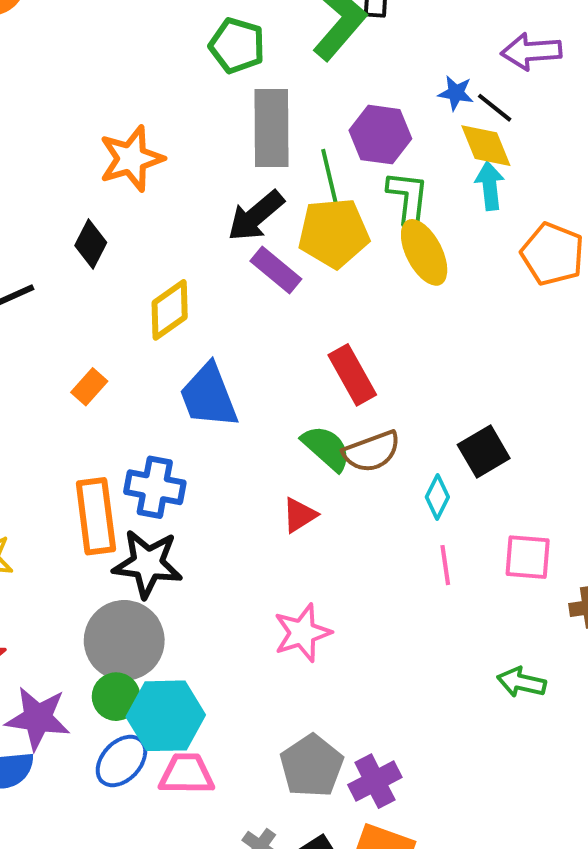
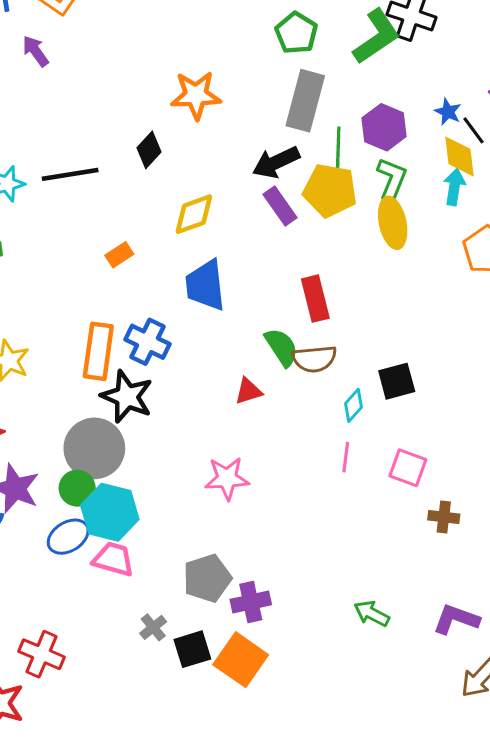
green arrow: (521, 682) -> (372, 614), moved

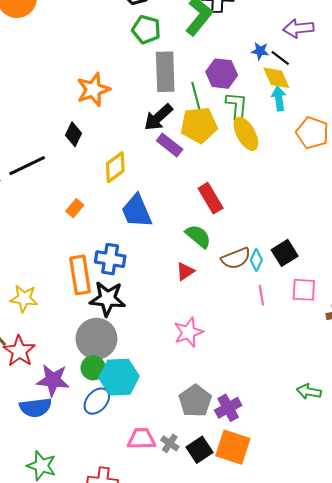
brown semicircle: (314, 359) -> (236, 258), moved
black square: (397, 381) -> (285, 253), moved
pink trapezoid: (113, 559) -> (141, 439), moved

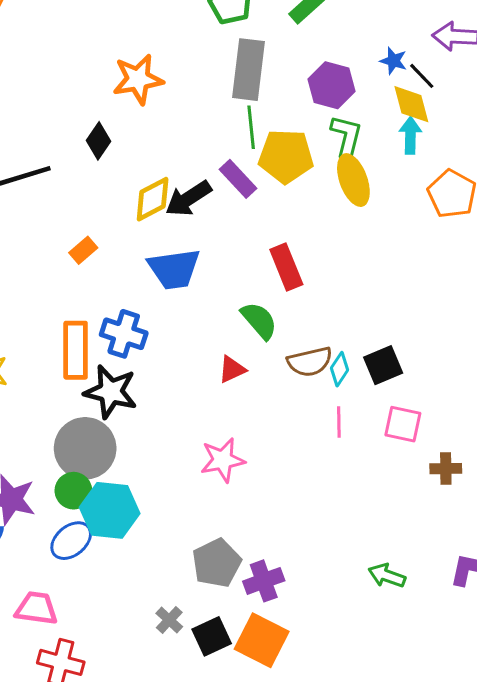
green line: (196, 96) -> (251, 127), moved
black arrow: (158, 117) -> (188, 199), moved
blue trapezoid: (137, 211) -> (174, 269), turned -84
pink trapezoid: (141, 439) -> (36, 608), moved

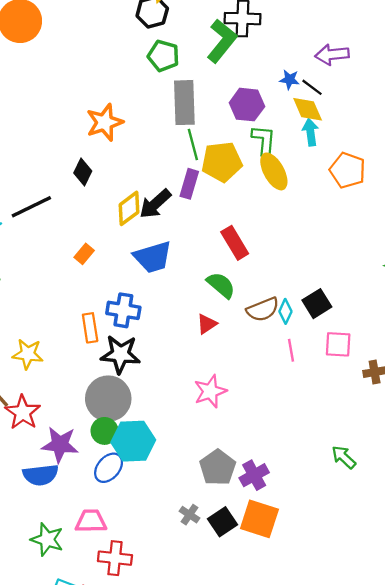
purple rectangle: (238, 179) -> (189, 184), turned 68
orange rectangle: (76, 350) -> (90, 328), size x0.7
green arrow: (387, 576) -> (344, 457), turned 32

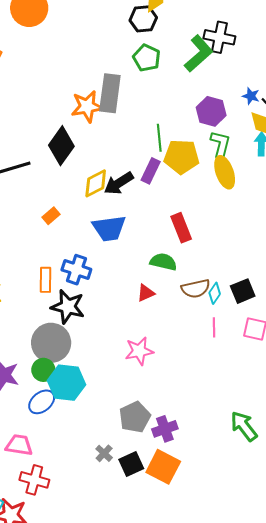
gray rectangle: (184, 103) -> (110, 93), moved
black diamond: (83, 172) -> (61, 146), size x1.6
green semicircle: (221, 285) -> (163, 262), turned -36
green arrow: (344, 457) -> (244, 426), size x1.4

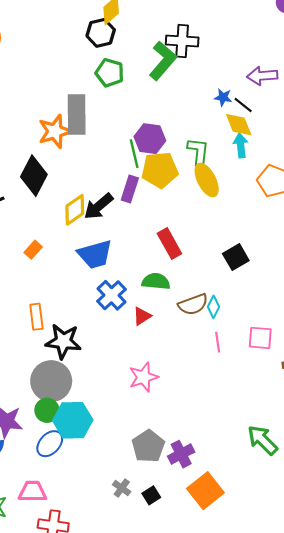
purple hexagon: (211, 111) -> (150, 139), moved
blue cross: (76, 270) -> (111, 295), moved, turned 36
black square: (243, 291) -> (236, 257), moved
black square: (131, 464) -> (151, 495), size x0.7
orange square: (163, 467) -> (205, 491), moved, turned 32

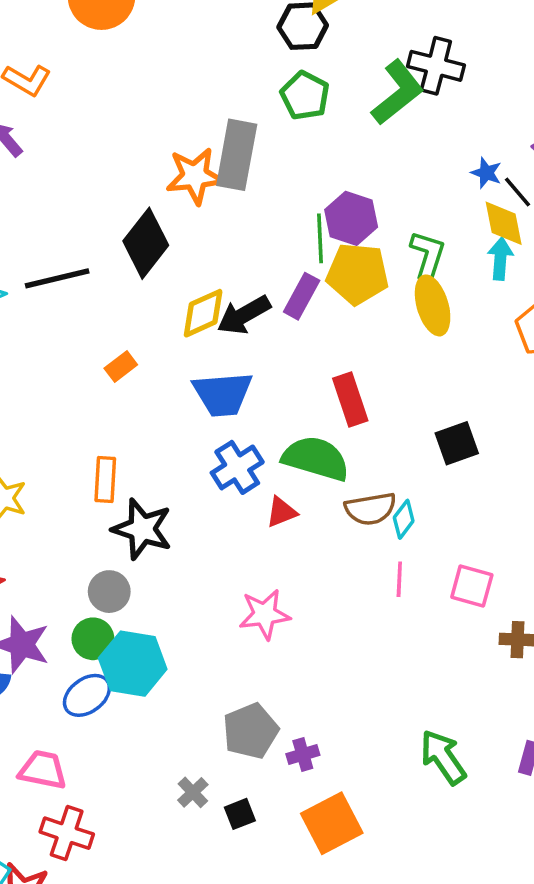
green semicircle: (156, 281) -> (316, 458), size x1.4
gray circle: (51, 381) -> (109, 592), size x0.6
purple cross: (181, 454) -> (303, 755), size x0.7

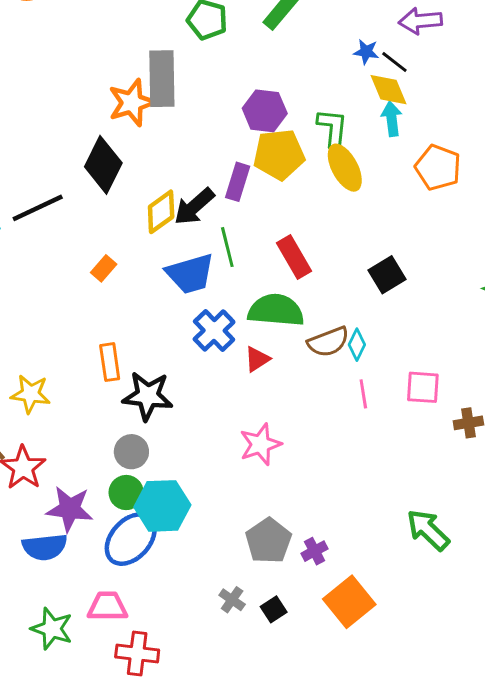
green line: (320, 238) -> (227, 247), moved
blue ellipse: (87, 695) -> (131, 539), size x1.4

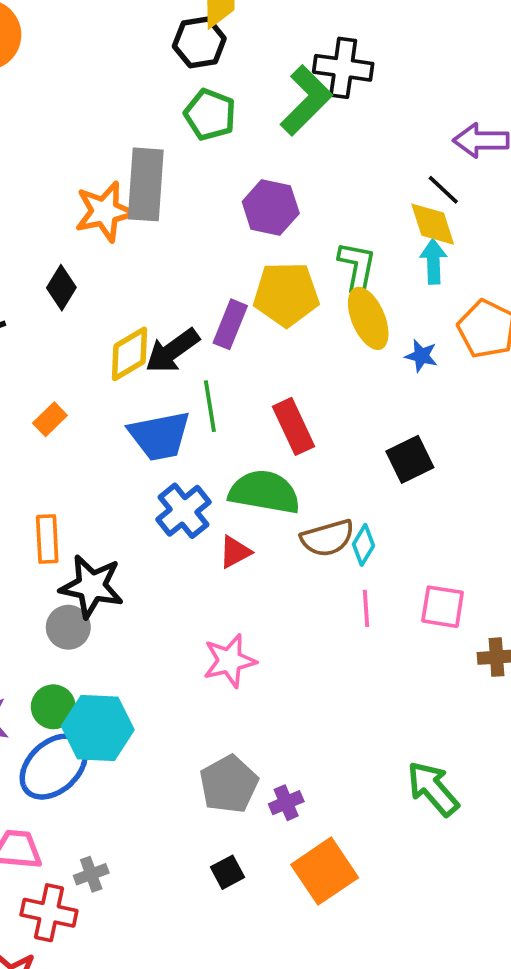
blue star: (366, 52) -> (421, 356), moved
purple hexagon: (265, 111) -> (271, 207), moved
black diamond: (103, 165) -> (61, 288), size x0.6
gray circle: (131, 452) -> (68, 627), moved
gray cross: (232, 600) -> (91, 874), moved, turned 30

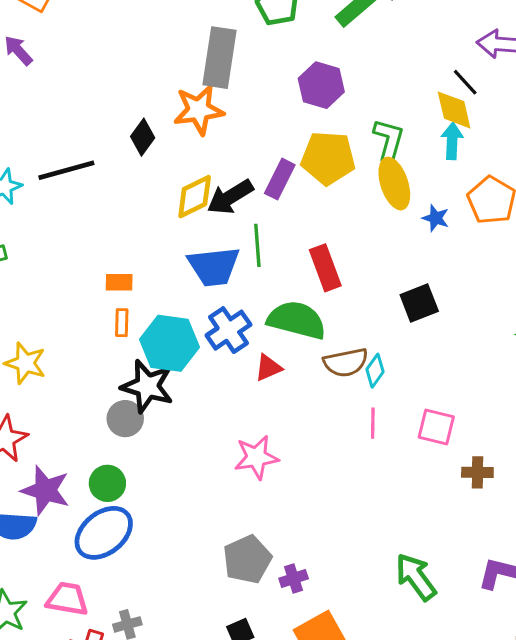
orange star: (105, 212) -> (199, 110), moved
orange rectangle: (50, 419) -> (119, 282), moved, turned 40
orange rectangle: (47, 539) -> (122, 323), moved, size x0.7
cyan hexagon: (98, 728) -> (169, 343), moved

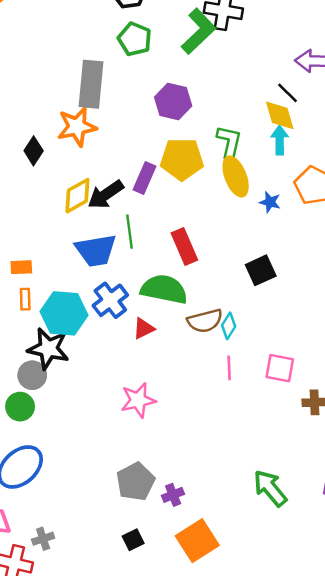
green circle: (107, 483) -> (20, 407), moved

